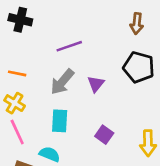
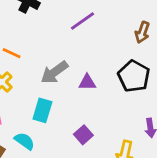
purple line: (69, 46) -> (83, 21), moved, turned -30
purple triangle: (96, 84) -> (87, 82), turned 36

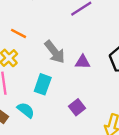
gray arrow: (54, 72) -> (55, 52), turned -95

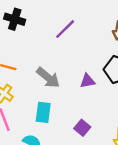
purple triangle: (83, 62) -> (88, 81), moved

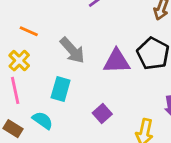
purple triangle: (88, 81) -> (117, 61), size x1.5

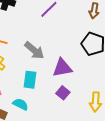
purple triangle: (117, 61) -> (62, 68), moved

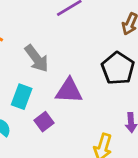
purple square: (63, 93) -> (44, 122), moved

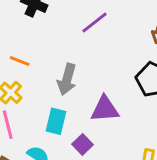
gray arrow: (37, 58) -> (67, 79), turned 60

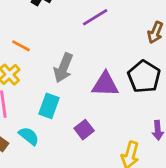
purple triangle: (105, 109) -> (105, 84), moved
purple square: (83, 144) -> (84, 130), moved

